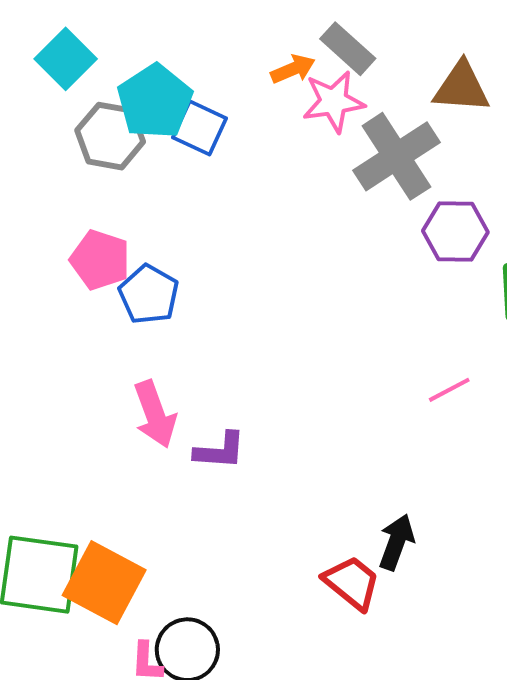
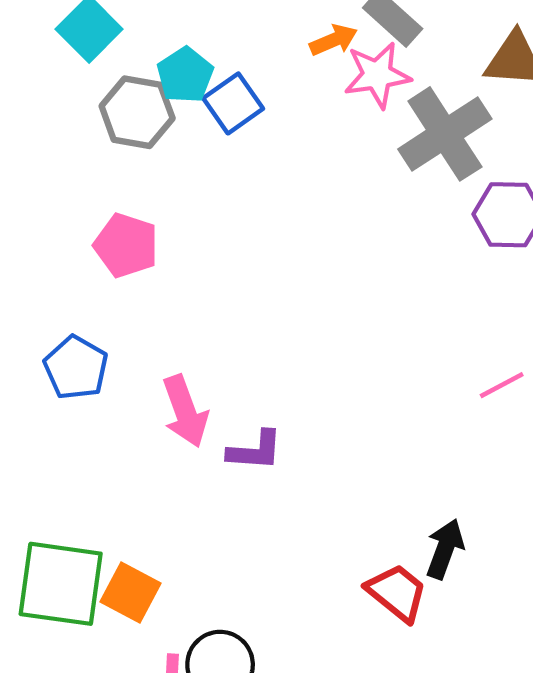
cyan pentagon: (155, 102) -> (185, 75), size x0.7
blue square: (200, 128) -> (233, 103), turned 30
blue pentagon: (149, 294) -> (76, 368), moved
orange square: (104, 583) -> (131, 593), size x0.7

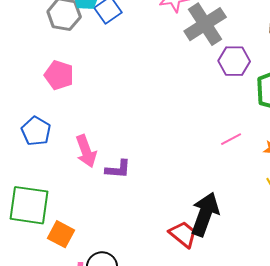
black arrow: (445, 549) -> (205, 214), size x1.6
green square: (61, 584) -> (29, 205), moved

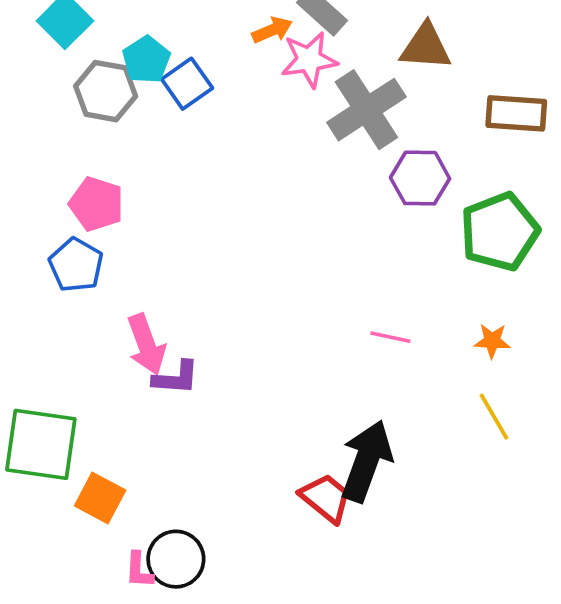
blue pentagon: (36, 131) -> (76, 265), moved
pink line: (231, 139) -> (390, 337), moved, turned 40
purple L-shape: (118, 169) -> (176, 378), moved

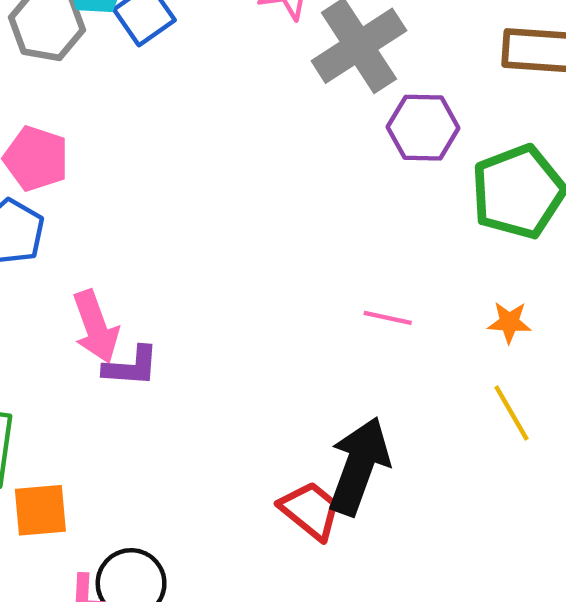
orange square: (100, 498) -> (40, 510), turned -33

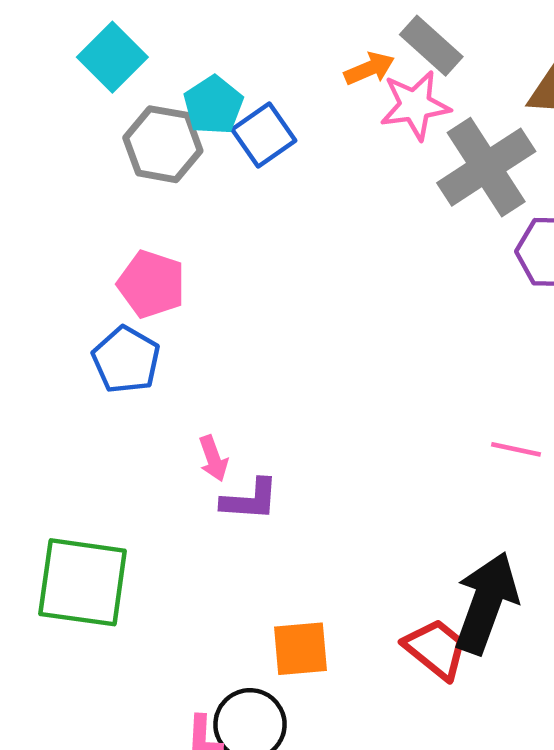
pink arrow: (96, 327) -> (213, 458), size x0.6
orange square: (40, 510) -> (300, 649), moved

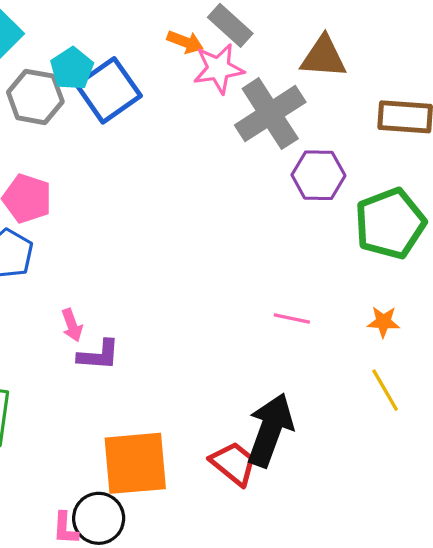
orange arrow: (369, 69) -> (185, 42), turned 44
blue square: (264, 135) -> (109, 90), size x1.4
orange square: (300, 649) -> (135, 463), size x1.6

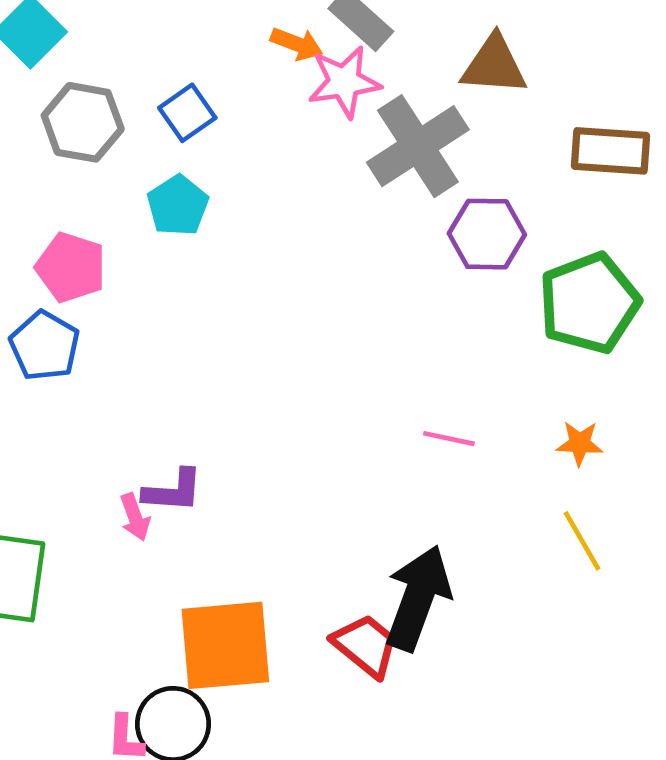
cyan pentagon: (72, 69) -> (178, 206), moved
blue square: (109, 90) -> (187, 113), size x0.6
pink arrow: (72, 325) -> (135, 517), moved

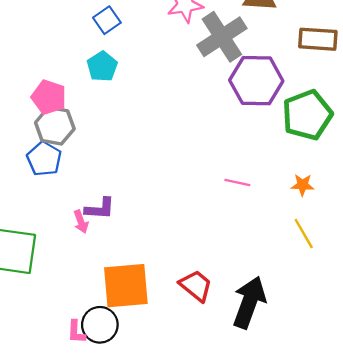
gray hexagon: (83, 122) -> (55, 126), moved
purple hexagon: (487, 234) -> (256, 81), size x1.4
blue pentagon: (45, 346) -> (44, 159), moved
black arrow: (418, 598) -> (249, 302), moved

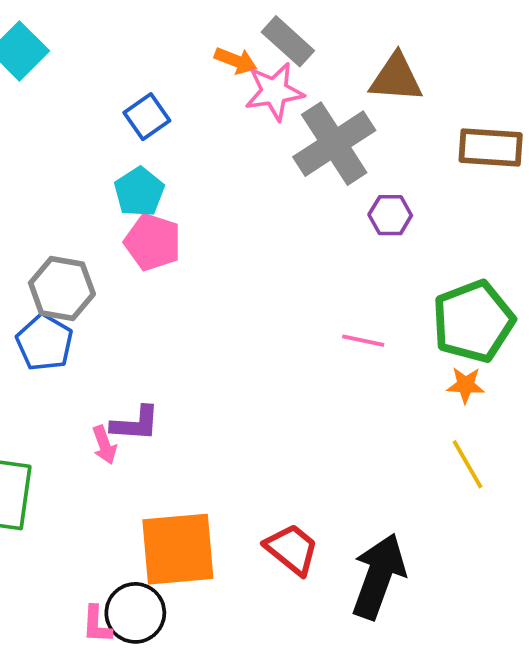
purple hexagon: (256, 81) -> (390, 215), size x0.5
pink pentagon: (49, 97) -> (153, 242), moved
green pentagon: (307, 115) -> (473, 321), moved
pink line: (237, 183) -> (363, 341), moved

